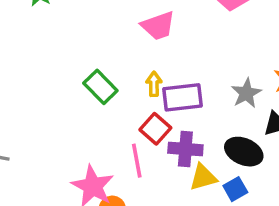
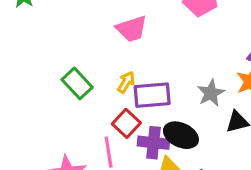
yellow arrow: (154, 84) -> (126, 82), turned 30
black ellipse: (244, 152) -> (181, 135), moved

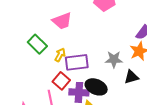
green rectangle: (77, 83) -> (37, 44), moved
gray star: (211, 93) -> (114, 59), turned 30

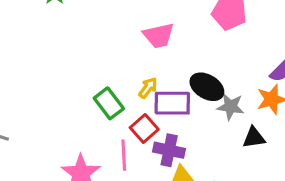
green rectangle: (37, 44) -> (109, 103), moved
black ellipse: (96, 87) -> (207, 87), moved

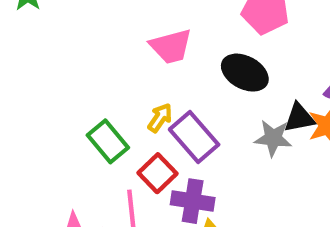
black ellipse: (207, 87) -> (245, 73), moved
purple rectangle: (172, 103) -> (194, 137), turned 51
black triangle: (254, 138) -> (299, 118), moved

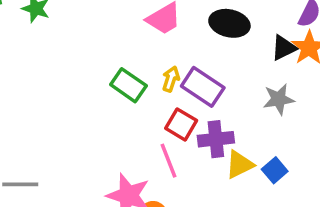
gray star: (273, 138) -> (279, 99), moved
green rectangle: (108, 141) -> (128, 85), moved

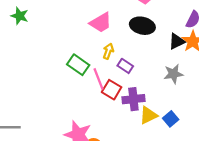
yellow arrow: (171, 79) -> (108, 51), moved
purple rectangle: (203, 87) -> (125, 66), size x0.6
pink line: (168, 161) -> (99, 79), moved

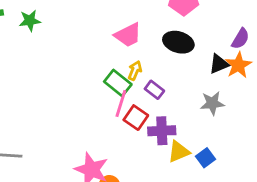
green star: (20, 16) -> (30, 21), turned -30
green rectangle: (78, 65) -> (118, 83), moved
pink line: (99, 79) -> (121, 103), turned 35

